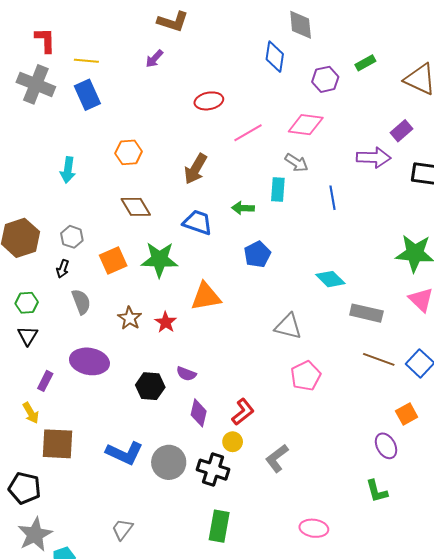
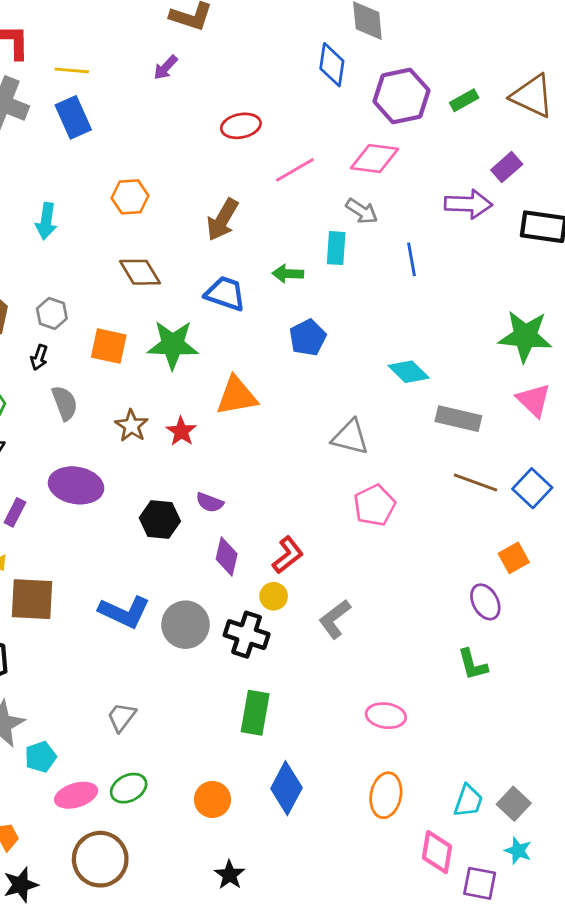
green rectangle: (365, 63) -> (464, 100), moved
purple hexagon: (325, 79) -> (401, 96), size x1.5
orange square: (113, 261) -> (109, 346), turned 36

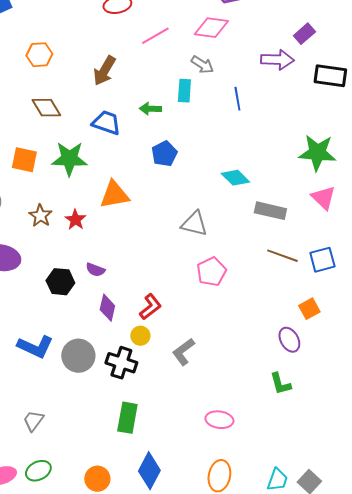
blue square: (532, 488) -> (322, 260), turned 32

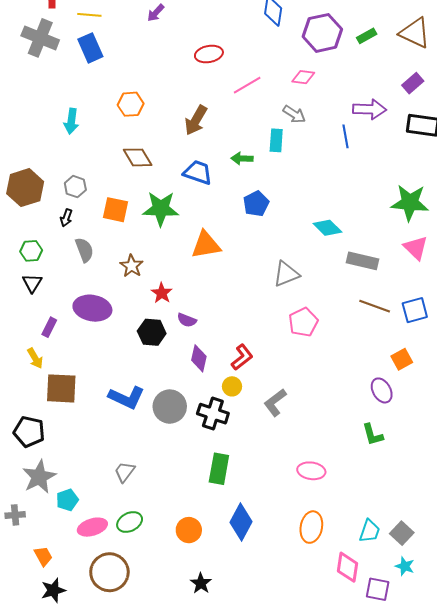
pink diamond: (211, 28) -> (303, 77), size x0.7
purple rectangle: (304, 34) -> (413, 83), moved
blue line: (237, 99) -> (345, 136), moved
red star: (75, 220) -> (162, 293), moved
gray triangle: (194, 224) -> (286, 274), turned -36

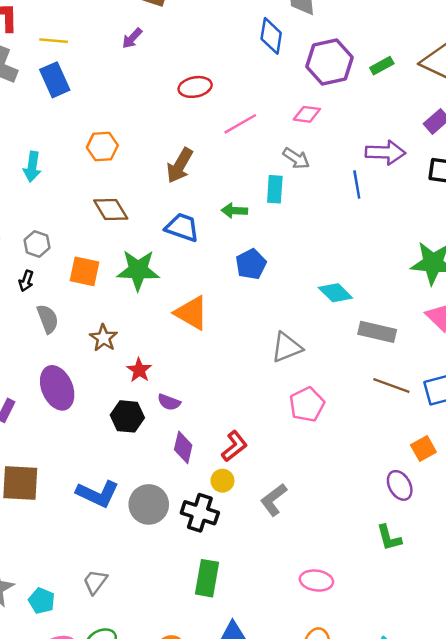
orange triangle: (206, 245) -> (192, 313), turned 40
purple ellipse: (92, 308) -> (57, 388), turned 57
cyan pentagon: (67, 500) -> (42, 601), moved, turned -30

